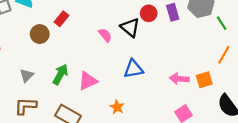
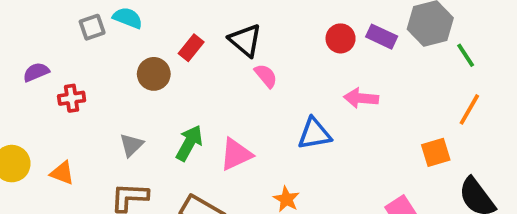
purple rectangle: (173, 12) -> (382, 37), turned -49
black triangle: (130, 27) -> (245, 40), moved
pink arrow: (179, 79) -> (361, 98), moved

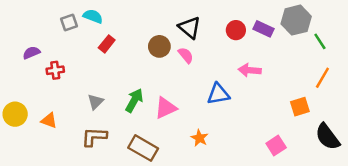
black triangle: (245, 40) -> (189, 28), moved
red rectangle: (191, 48) -> (107, 44), moved
brown circle: (154, 74) -> (159, 46), moved

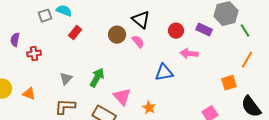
purple rectangle: (264, 29) -> (204, 30), moved
red circle: (236, 30) -> (176, 31), moved
purple semicircle: (31, 53) -> (15, 40), turned -56
pink triangle: (166, 108) -> (122, 97), moved, turned -48

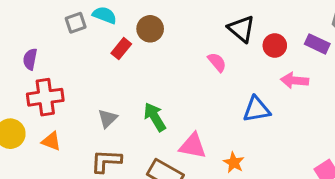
black triangle: (141, 20) -> (241, 29), moved
brown circle: (117, 35) -> (150, 29), moved
red cross: (34, 54) -> (45, 97), moved, size x1.6
green arrow: (97, 78) -> (155, 117), turned -60
pink triangle: (122, 97) -> (193, 146), turned -36

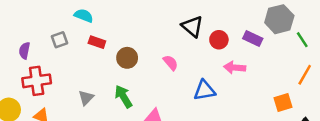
gray square: (76, 23) -> (59, 40), moved
brown circle: (150, 29) -> (127, 58), moved
red rectangle: (121, 49) -> (97, 42), turned 70
pink semicircle: (217, 62) -> (171, 63), moved

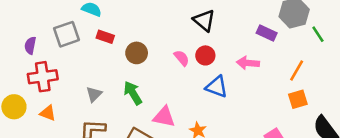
gray square: (59, 40) -> (67, 34), size x1.5
red circle: (219, 40) -> (205, 55), moved
orange line: (305, 75) -> (297, 70), moved
blue triangle: (204, 90) -> (217, 87), turned 30

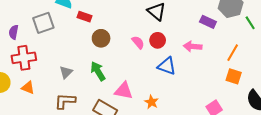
red rectangle: (105, 37) -> (85, 17), moved
orange square: (298, 99) -> (234, 76), turned 35

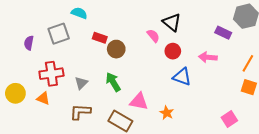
red rectangle: (85, 17) -> (100, 38), moved
pink semicircle: (138, 42) -> (153, 36), moved
red cross: (24, 58) -> (51, 74), moved

